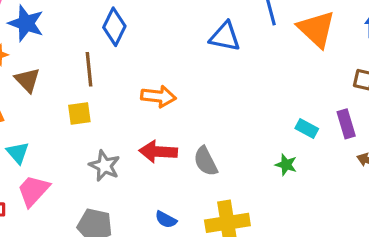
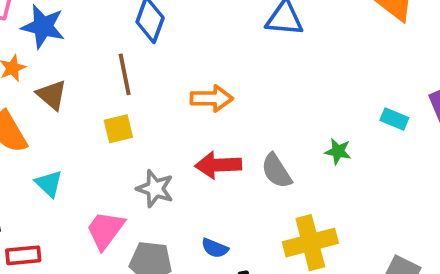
green star: (286, 165) -> (338, 151), moved
pink trapezoid: (33, 191) -> (105, 230), moved
blue semicircle: (166, 220) -> (215, 248), moved

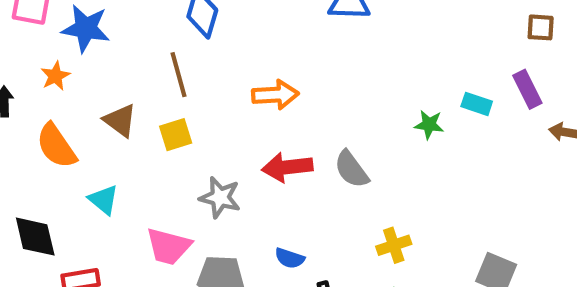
brown triangle: (52, 95) -> (120, 120), moved
green star: (338, 151) -> (429, 125), moved
pink trapezoid: (105, 230) -> (169, 246), turned -108
yellow cross: (310, 243) -> (394, 245), size x0.6

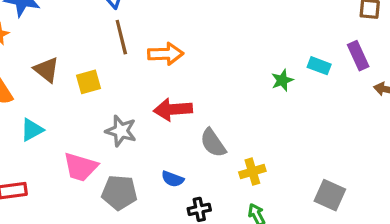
brown line: (178, 75) -> (121, 37), moved
green star: (429, 125) -> (282, 80), turned -30
gray semicircle: (351, 169) -> (213, 143), moved
cyan triangle: (103, 200) -> (32, 130), turned 50

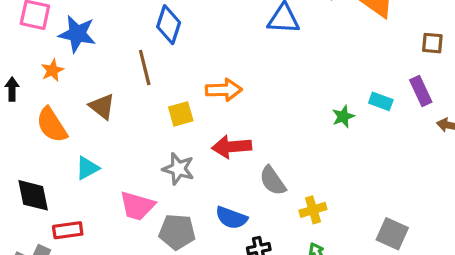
brown line: (121, 37) -> (145, 68), moved
yellow square: (88, 82) -> (181, 114), moved
blue semicircle: (173, 179) -> (231, 218), size x1.4

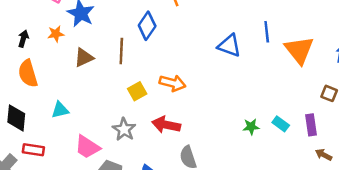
brown triangle: (102, 107) -> (84, 58), moved, turned 40
yellow square: (181, 114) -> (137, 91), turned -30
orange semicircle: (52, 125) -> (28, 73), moved

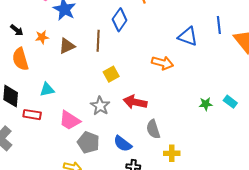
orange star: (56, 34) -> (42, 37), moved
black arrow: (23, 39) -> (17, 30), turned 112
orange arrow: (172, 83) -> (162, 63), moved
red rectangle: (33, 150) -> (32, 115), moved

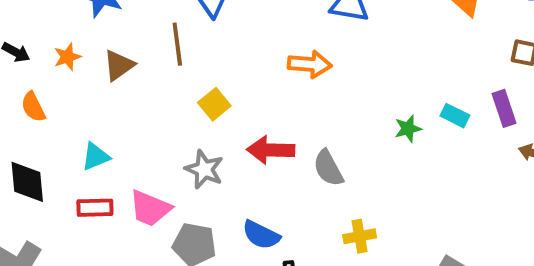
orange semicircle: (20, 59) -> (33, 107), size x0.7
red rectangle: (32, 115) -> (95, 208), moved
gray semicircle: (153, 129) -> (328, 168), moved

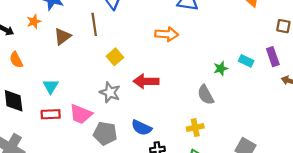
orange star: (67, 57) -> (34, 22), moved
cyan triangle: (96, 156) -> (51, 86), turned -35
gray semicircle: (328, 168) -> (206, 95), moved

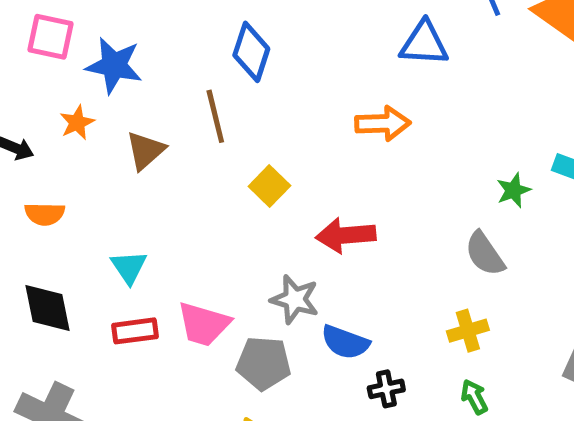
orange semicircle: (16, 60) -> (45, 214), turned -56
gray star: (110, 92) -> (295, 299), moved

